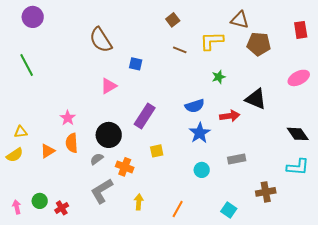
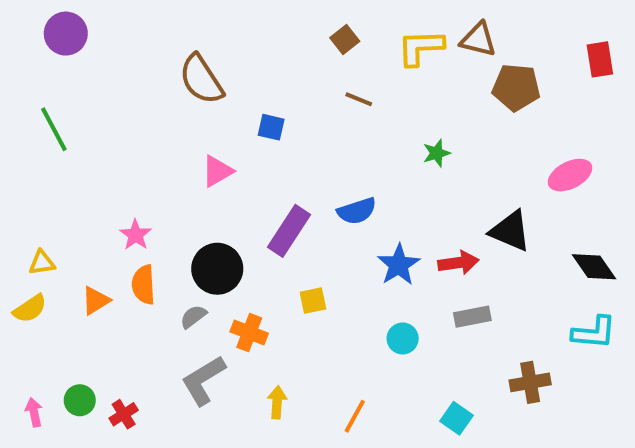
yellow L-shape: (212, 41) -> (421, 47), moved
pink ellipse: (299, 78) -> (570, 175), moved
black triangle: (256, 99) -> (510, 231), moved
blue semicircle: (195, 106) -> (357, 211), moved
red arrow: (230, 116) -> (458, 263), moved

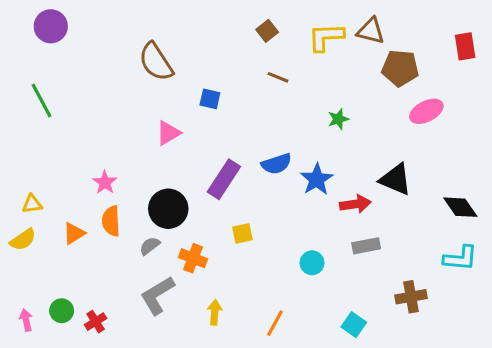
pink ellipse: (570, 175) -> (426, 111), moved
blue star: (399, 265) -> (317, 179), moved

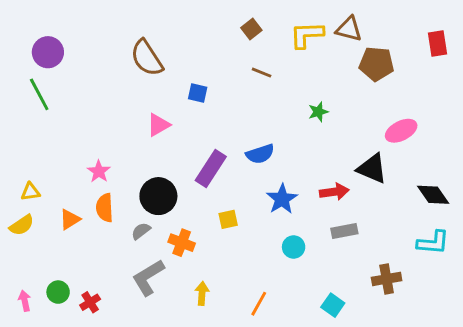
purple circle: (51, 26) -> (48, 52), moved
pink ellipse: (426, 111) -> (401, 131), moved
blue star: (317, 179) -> (282, 199), moved

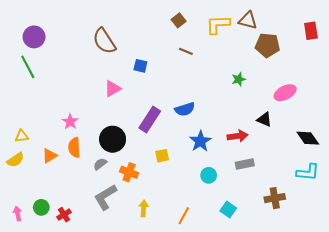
green star: (318, 112) -> (239, 79), moved
black triangle: (372, 169) -> (264, 120), size x0.7
cyan square: (333, 305) -> (228, 209), moved

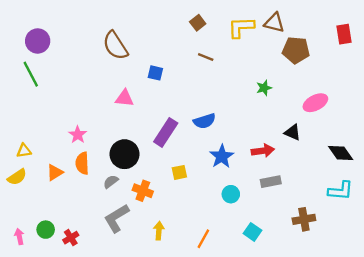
pink triangle: (113, 89) -> (125, 98), turned 36

